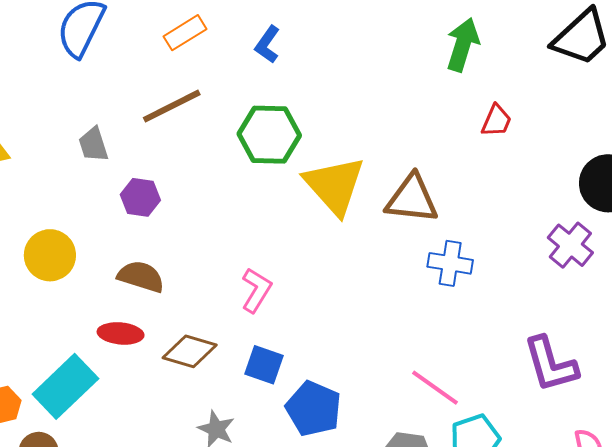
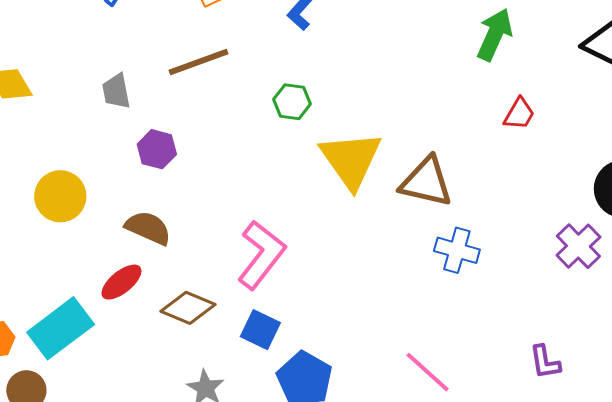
green hexagon: (269, 135) -> (292, 102), size x0.6
pink L-shape: (256, 290) -> (261, 255), size x1.5
red ellipse: (121, 333) -> (121, 282), turned -51
purple L-shape: (551, 364) -> (545, 362), size x0.6

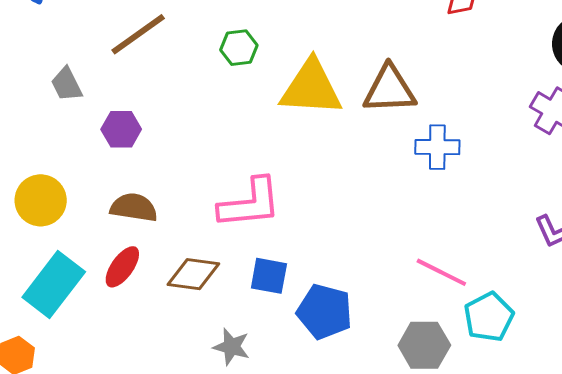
yellow triangle: (351, 160) -> (311, 88), turned -36
pink L-shape: (261, 255) -> (250, 203), turned 62
cyan rectangle: (61, 328) -> (54, 284), moved

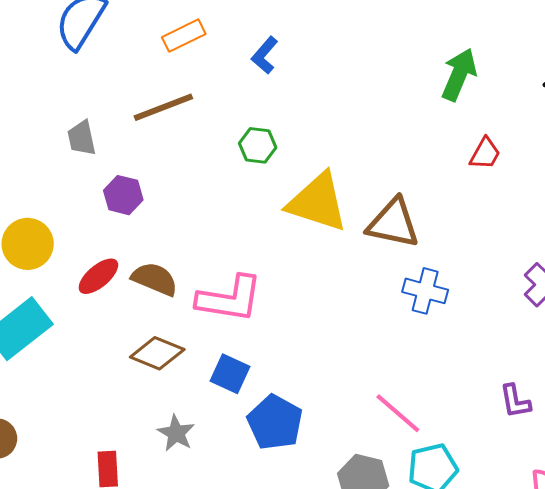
brown semicircle: (134, 207) -> (155, 279), moved
red ellipse: (122, 267) -> (98, 276), moved

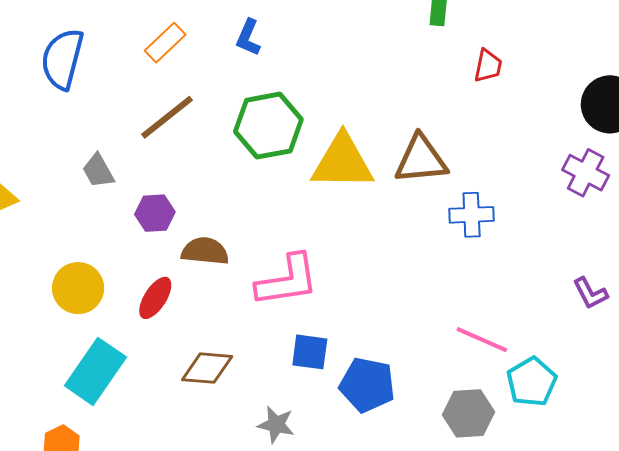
green hexagon: (258, 145) -> (268, 126), size x1.8
brown semicircle: (155, 279) -> (205, 251), moved
brown diamond: (157, 353) -> (207, 368), moved

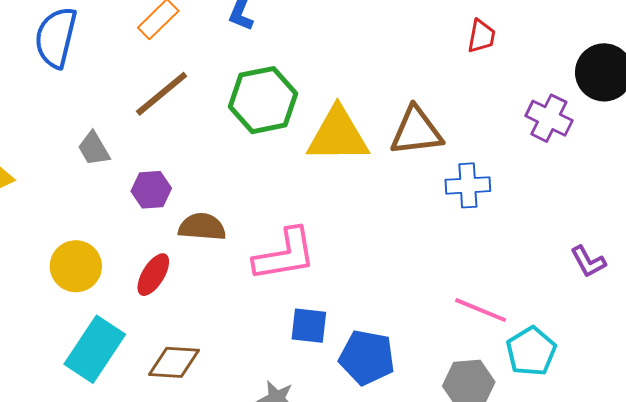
purple cross: (586, 173) -> (549, 118), moved
brown diamond: (207, 368) -> (174, 362), moved

